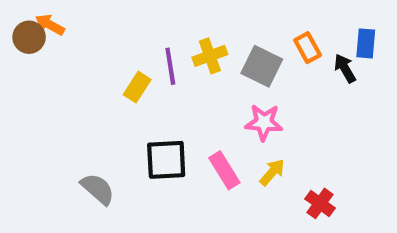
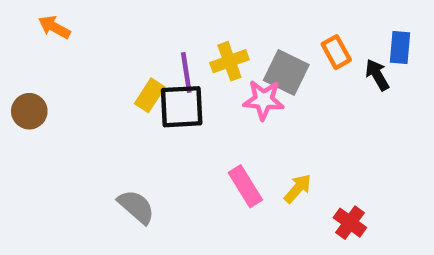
brown circle: (29, 37) -> (29, 111), moved
pink star: (264, 122) -> (264, 100), moved
black square: (166, 160) -> (182, 107), moved
gray semicircle: (98, 189) -> (136, 207), moved

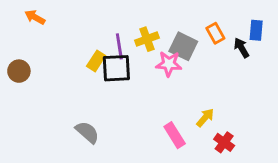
pink rectangle: (245, 186) -> (175, 135), moved
yellow arrow: (298, 189) -> (205, 118), moved

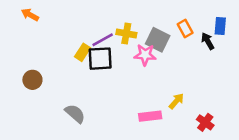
yellow cross: (147, 39) -> (126, 34), turned 30
purple line: (119, 46) -> (103, 40), turned 70
brown circle: (19, 71) -> (32, 80), moved
pink rectangle: (175, 135) -> (150, 116), turned -65
red cross: (224, 142) -> (205, 122), moved

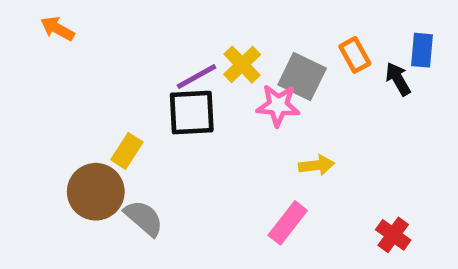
yellow cross: (126, 34) -> (242, 65), turned 36
yellow rectangle: (83, 52) -> (127, 151), moved
brown circle: (32, 80) -> (96, 192), moved, size x1.5
yellow arrow: (176, 101) -> (316, 165), moved, turned 42
pink rectangle: (150, 116) -> (288, 223), turned -45

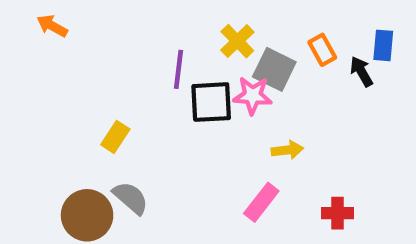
yellow cross: (242, 65) -> (237, 41), moved
purple line: (197, 77) -> (179, 69), turned -54
black square: (192, 113) -> (211, 102), moved
brown circle: (96, 192) -> (87, 215), moved
red cross: (393, 235) -> (337, 213), moved, turned -36

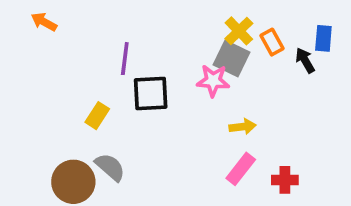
yellow cross: (237, 41) -> (239, 31), moved
purple line: (179, 69) -> (125, 59), moved
black square: (211, 102) -> (151, 94), moved
pink rectangle: (261, 202) -> (241, 169), moved

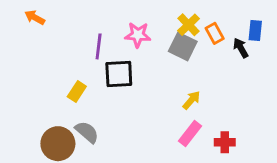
pink star: (213, 81) -> (138, 35), moved
yellow arrow: (243, 127) -> (191, 100), turned -42

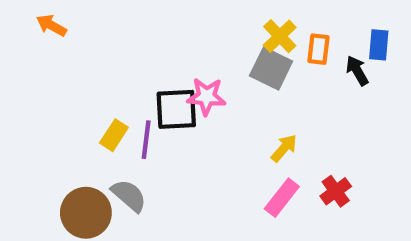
orange rectangle: (215, 33) -> (318, 49), turned 36
pink star: (138, 35) -> (206, 96), moved
purple line: (99, 46) -> (146, 140), moved
red cross: (225, 142) -> (336, 191), moved, turned -36

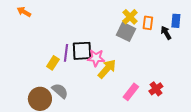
pink star: (206, 96) -> (96, 58), moved
purple line: (146, 140) -> (66, 53), moved
yellow arrow: (284, 148) -> (107, 69), moved, size x1.5

